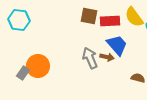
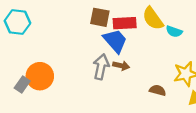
blue trapezoid: (117, 45) -> (115, 41), moved
gray arrow: (90, 58) -> (101, 67), turned 35

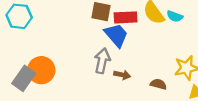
cyan semicircle: (174, 31) -> (175, 16), moved
brown arrow: (121, 66) -> (122, 75), moved
gray rectangle: (22, 84) -> (24, 78), size x1.5

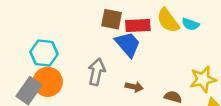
cyan hexagon: (19, 16) -> (44, 53), moved
gray arrow: (102, 61) -> (97, 72), moved

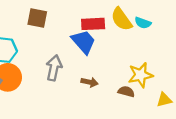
brown square: (112, 19) -> (37, 18), moved
yellow star: (203, 79) -> (140, 75), moved

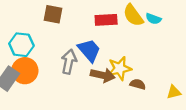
blue trapezoid: (84, 42) -> (89, 50), moved
yellow star: (140, 75) -> (120, 68), moved
brown arrow: (89, 82) -> (103, 75), size x1.5

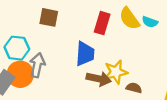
red rectangle: (106, 20) -> (102, 23), turned -70
blue trapezoid: (89, 50) -> (85, 54), turned 45
gray arrow: (69, 62) -> (37, 65), moved

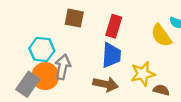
yellow semicircle: (129, 19) -> (161, 35), moved
red rectangle: (102, 23) -> (114, 26), moved
brown arrow: (99, 79) -> (106, 84), moved

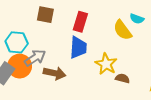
gray arrow: (63, 67) -> (35, 58), turned 45
yellow star: (143, 74) -> (106, 64), turned -30
brown arrow: (106, 84) -> (55, 73), moved

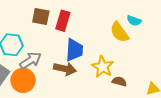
red rectangle: (80, 22) -> (63, 21), moved
orange circle: (20, 66) -> (23, 80), moved
brown arrow: (55, 73) -> (65, 69), moved

